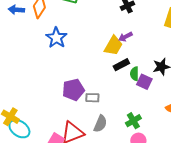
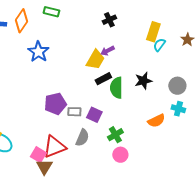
green semicircle: (134, 74) -> (116, 88), size x1.5
purple square: (144, 82) -> (94, 115), moved

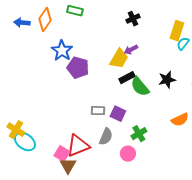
green semicircle: (116, 88) -> (140, 87), turned -40
purple pentagon: (55, 104) -> (78, 68), moved, turned 30
pink circle: (120, 155) -> (128, 154), moved

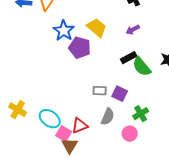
yellow trapezoid: (119, 59) -> (97, 28), moved, turned -80
cyan ellipse: (25, 142) -> (50, 119), moved
red triangle: (78, 146) -> (80, 126), size x0.7

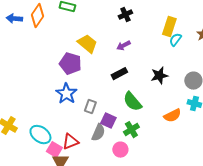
blue star: (64, 31) -> (66, 94), moved
green semicircle: (142, 67) -> (132, 102), moved
gray rectangle: (100, 91) -> (90, 107), turned -72
purple square: (120, 94) -> (108, 121), moved

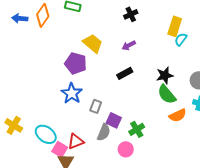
green semicircle: (132, 102) -> (167, 94), moved

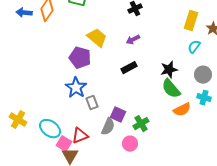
yellow rectangle: (175, 26) -> (191, 21), moved
cyan semicircle: (181, 39) -> (194, 47), moved
gray rectangle: (96, 106) -> (92, 103), moved, turned -40

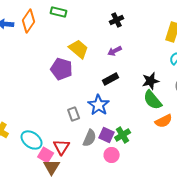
blue star: (76, 88) -> (99, 105), moved
purple square: (118, 115) -> (107, 135), moved
red triangle: (80, 136) -> (62, 147), turned -36

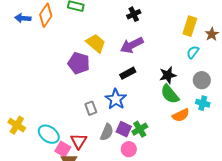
purple arrow: (115, 51) -> (132, 45), size x1.6

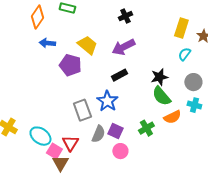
blue arrow: (23, 18) -> (47, 43), moved
gray rectangle: (91, 108) -> (82, 110), size x1.5
green cross: (140, 129) -> (146, 128), moved

